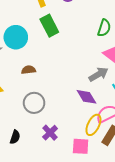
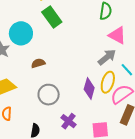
purple diamond: (86, 97) -> (89, 89), moved, turned 55
yellow ellipse: (93, 125) -> (108, 82), moved

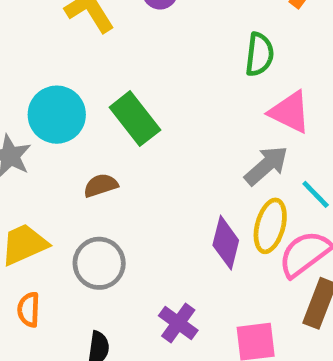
green rectangle: (52, 17) -> (135, 119), moved
gray circle: (49, 95) -> (99, 263), moved

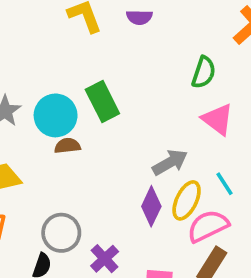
cyan circle: (57, 115) -> (56, 115), moved
gray arrow: (266, 166) -> (170, 162), moved
gray circle: (99, 263) -> (61, 233), moved

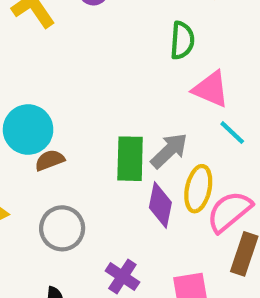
green rectangle: (102, 101) -> (130, 159), moved, turned 42
cyan line: (225, 184) -> (232, 133), moved
gray circle: (61, 233) -> (62, 228), moved

